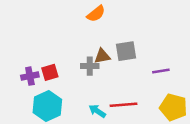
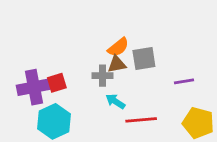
orange semicircle: (96, 14) -> (118, 47), moved
purple cross: (30, 76) -> (34, 87), size x1.6
cyan arrow: (97, 111) -> (115, 101), moved

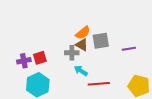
brown triangle: (117, 64) -> (82, 45), turned 40
purple line: (184, 81) -> (129, 49), moved
purple cross: (34, 87) -> (24, 61), size x0.6

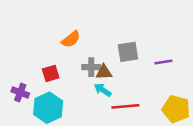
orange semicircle: (83, 33) -> (71, 39), moved
brown triangle: (82, 45) -> (104, 72), moved, turned -32
purple cross: (24, 61) -> (20, 92), moved, turned 32

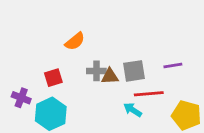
gray square: (128, 52) -> (134, 71), moved
cyan arrow: (103, 90) -> (133, 110), moved
red line: (125, 106) -> (149, 94), moved

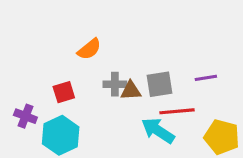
cyan arrow: (133, 110) -> (158, 131), size x1.5

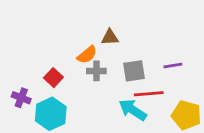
orange semicircle: (89, 49) -> (87, 55), moved
brown triangle: (131, 91) -> (110, 37), moved
red square: (64, 92) -> (53, 78), turned -30

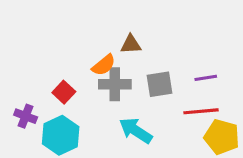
gray cross: (96, 71) -> (115, 84), size x1.4
red line: (149, 94) -> (201, 111), moved
cyan arrow: (133, 110) -> (136, 130), moved

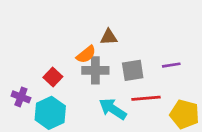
red line: (201, 111) -> (146, 98), moved

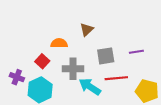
brown triangle: (109, 37) -> (87, 30), turned -40
orange semicircle: (86, 54) -> (59, 43), moved, turned -140
gray cross: (95, 70) -> (73, 69), moved

